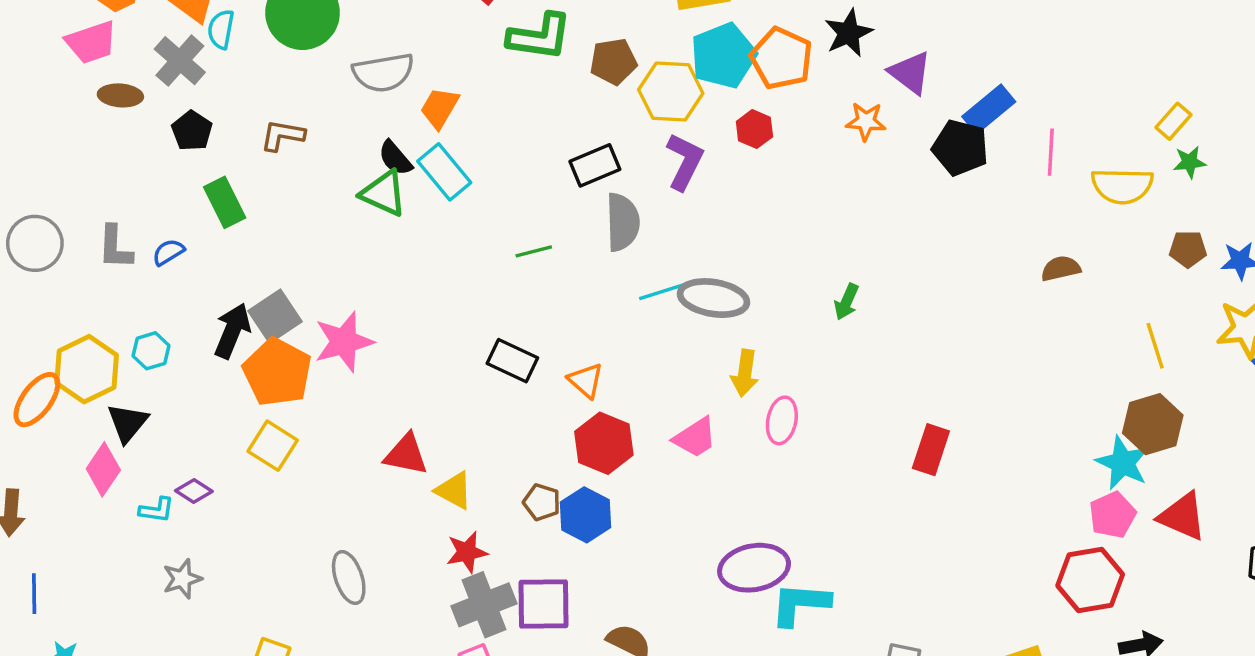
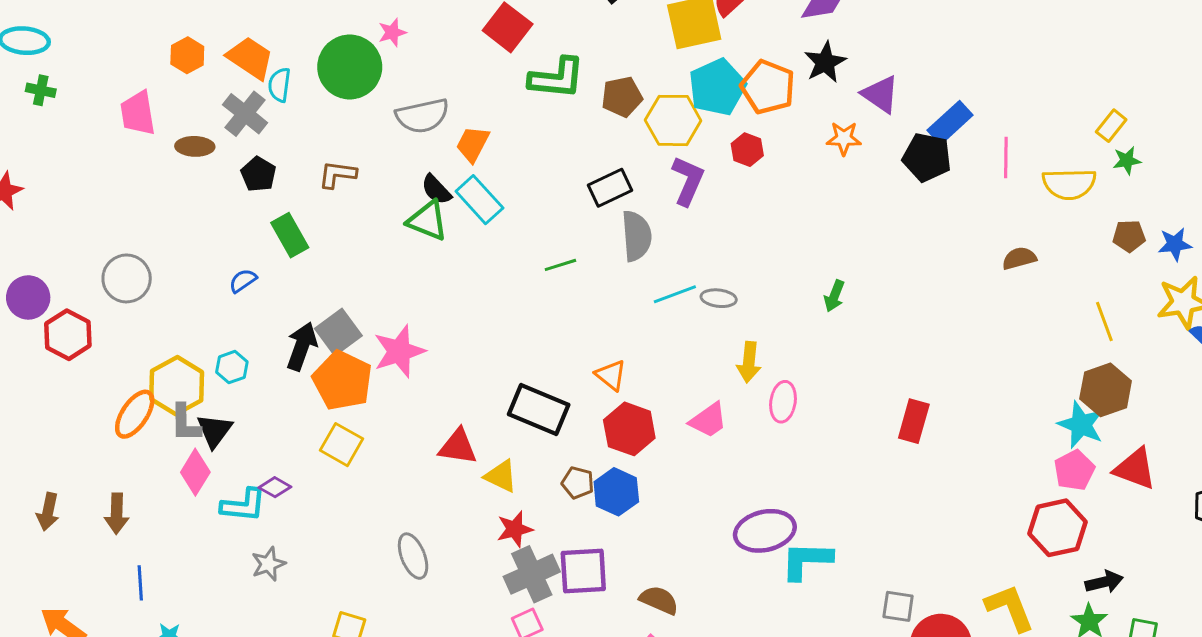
pink trapezoid: (91, 42) -> (138, 113), moved, turned 102
gray L-shape: (115, 247) -> (185, 423), moved
gray ellipse: (713, 298) -> (719, 298), size x0.6
black rectangle: (512, 361) -> (539, 410), moved, size x1.4
cyan L-shape: (157, 510) -> (243, 505), size x1.5

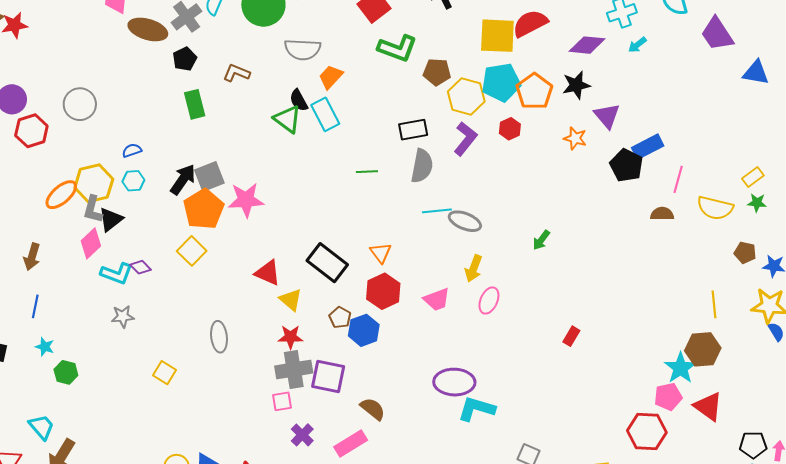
brown ellipse: (195, 146) -> (148, 29), size x1.5
brown semicircle: (1019, 258) -> (662, 214), moved
blue semicircle: (243, 281) -> (132, 150), moved
gray ellipse: (719, 298) -> (465, 221), size x1.4
red rectangle: (914, 421) -> (571, 336), size x0.7

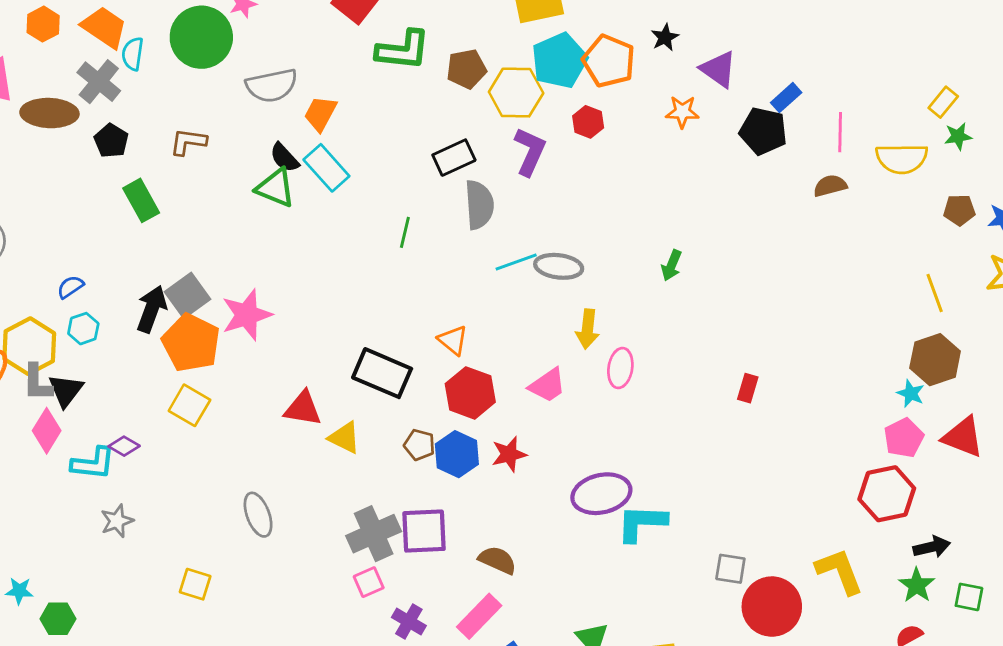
black star: (576, 85) -> (665, 37), size x0.7
blue rectangle: (648, 147) -> (786, 98), size x0.7
green line: (367, 172) -> (405, 232), turned -60
red star: (290, 337) -> (509, 454), moved
cyan star: (680, 368) -> (911, 393), size x0.6

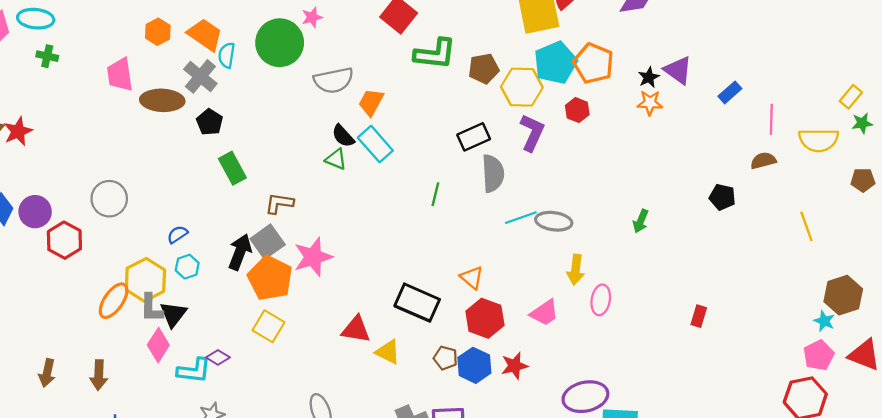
black star: (665, 37) -> (649, 77), moved
black pentagon: (763, 131) -> (722, 197), moved, size x0.7
brown L-shape: (188, 142) -> (279, 203), moved
green triangle: (276, 188) -> (336, 159), size x0.7
yellow line: (935, 293) -> (806, 226), moved

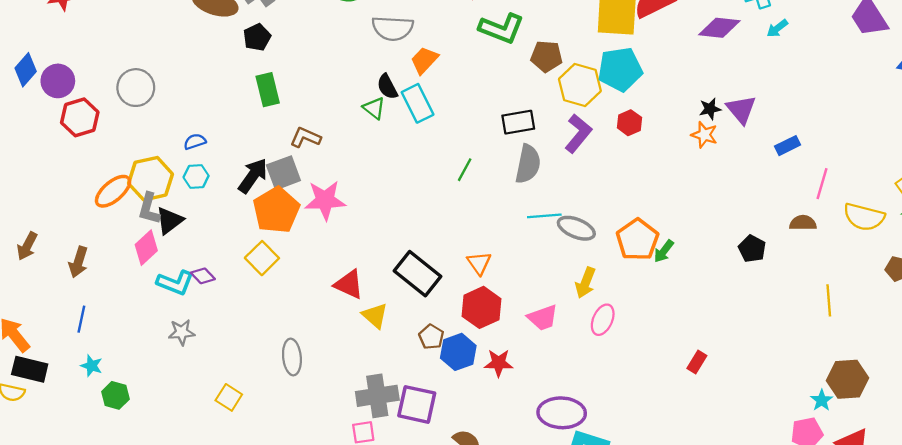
orange pentagon: (593, 63) -> (637, 240), moved

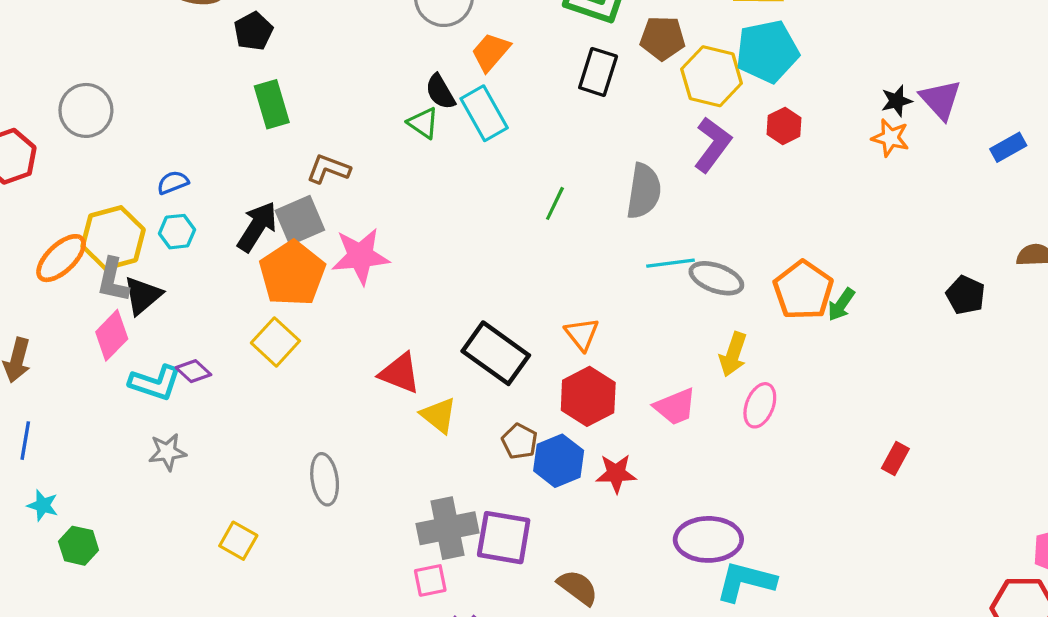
black rectangle: (518, 122) -> (598, 72), moved, turned -60

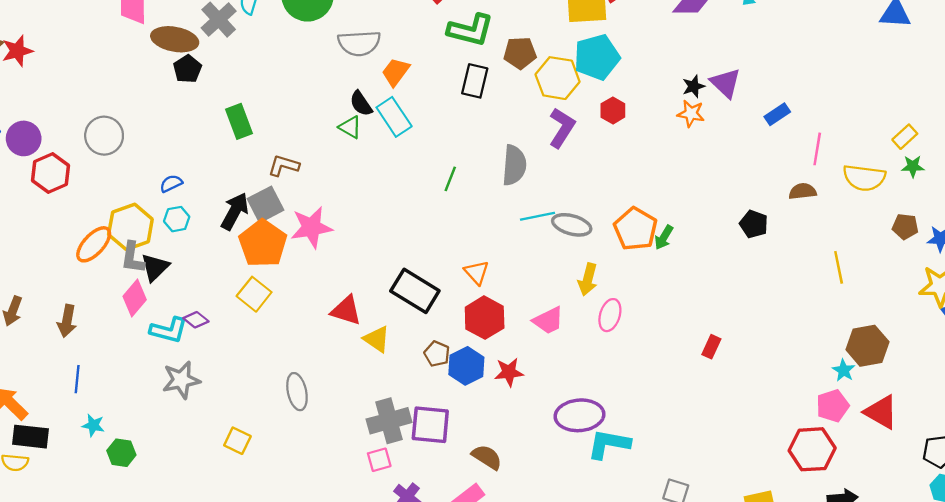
black pentagon: (253, 31) -> (187, 69), moved
gray star: (167, 452) -> (181, 380), size x1.4

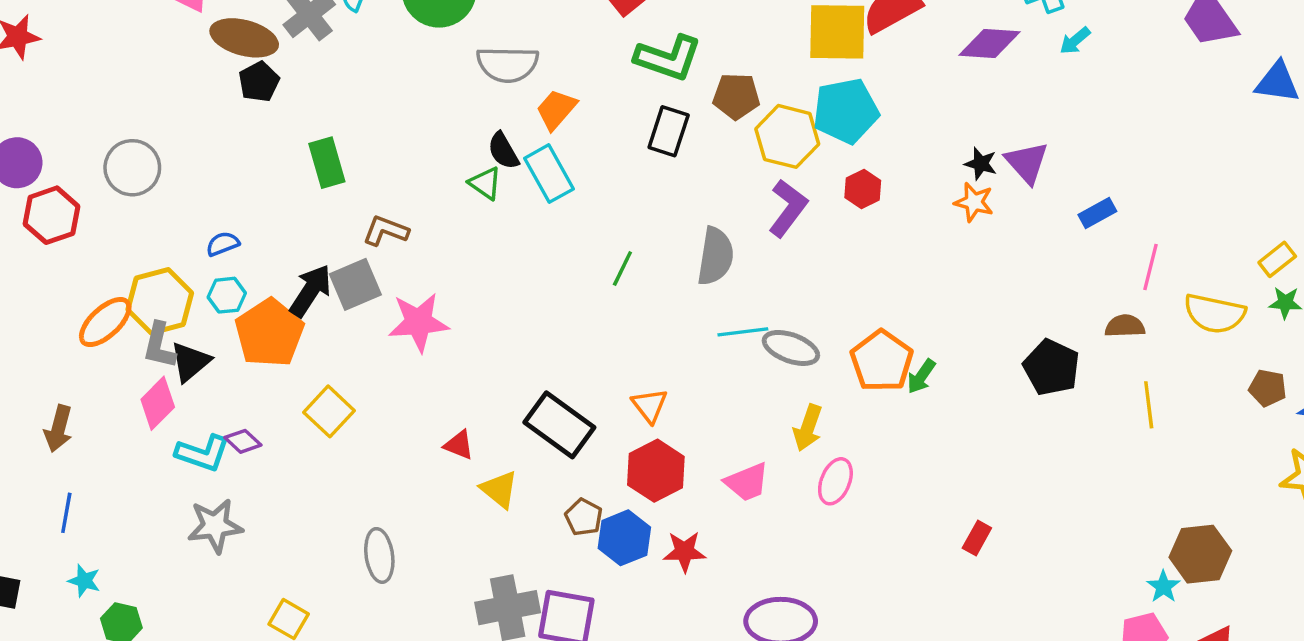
black star: (694, 86) -> (981, 164), turned 30
black pentagon: (754, 224) -> (1051, 367), size x1.4
orange pentagon: (263, 243) -> (269, 333), moved
yellow line: (839, 267) -> (1149, 405), moved
red triangle: (346, 310) -> (459, 445), size x0.7

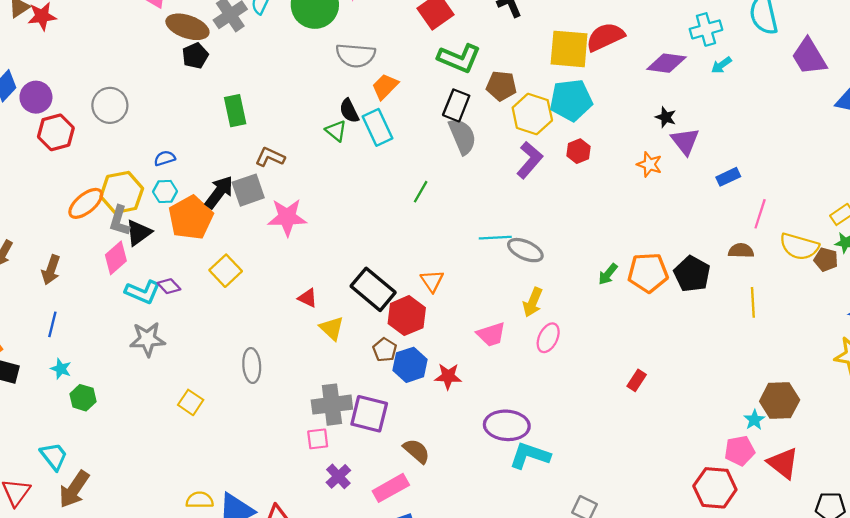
black star: (981, 164) -> (666, 117), moved
gray semicircle: (715, 256) -> (462, 136), moved, turned -36
orange pentagon: (882, 361) -> (648, 273), moved, turned 30
brown pentagon: (1268, 388) -> (826, 260), moved
red hexagon: (656, 471) -> (407, 316), moved

